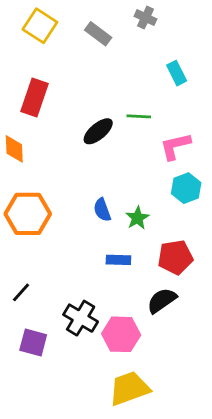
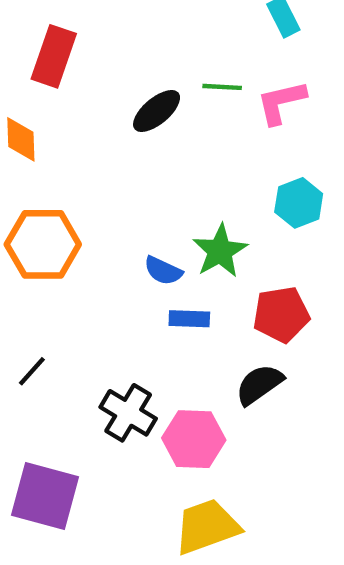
pink L-shape: (175, 146) -> (281, 102), moved
blue semicircle: (102, 210) -> (163, 271), moved, turned -45
green star: (137, 218) -> (220, 251), size x1.4
purple square: (33, 342) -> (45, 496), moved, size x1.5

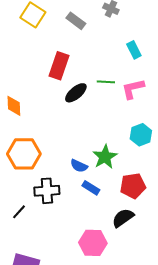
red rectangle: (54, 56) -> (59, 66), moved
blue rectangle: (189, 319) -> (91, 188), turned 30
black cross: (128, 413) -> (47, 191), moved, turned -35

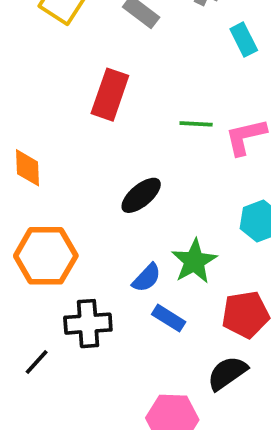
cyan rectangle: (134, 50) -> (244, 40), moved
black ellipse: (76, 93) -> (141, 195), moved
blue semicircle: (79, 166) -> (147, 278), turned -72

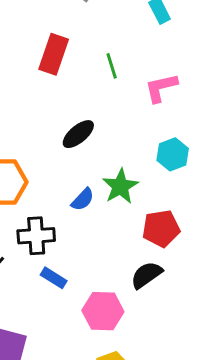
green line: (196, 124) -> (112, 66), moved, turned 70
blue rectangle: (169, 318) -> (54, 278), moved

